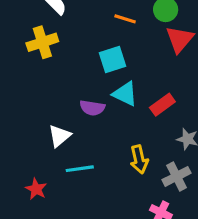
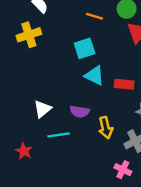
red rectangle: (162, 105) -> (124, 84), turned 42
purple semicircle: (92, 108) -> (80, 111), moved

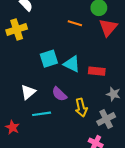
orange line: (94, 16) -> (75, 23), moved
cyan square: (85, 48) -> (49, 59), moved
purple semicircle: (80, 111) -> (59, 94), turned 35

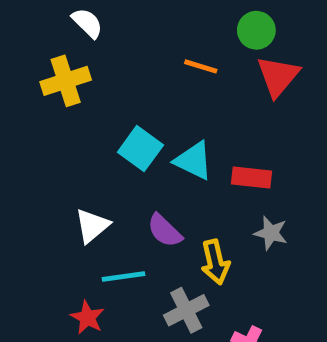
cyan square: (49, 59) -> (140, 149), turned -36
gray star: (113, 94) -> (271, 233), moved
gray cross: (106, 119) -> (186, 310), moved
red star: (12, 127) -> (87, 317), moved

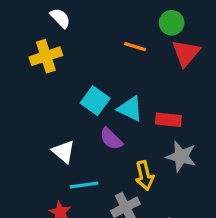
white triangle: (92, 226) -> (63, 152), turned -40
purple semicircle: (165, 231) -> (111, 139), moved
gray star: (271, 233) -> (181, 156), size x1.4

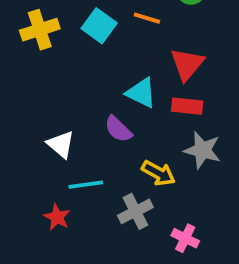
red triangle: (186, 53) -> (187, 64), moved
cyan square: (95, 101) -> (99, 26), moved
yellow arrow: (145, 175) -> (158, 173), turned -48

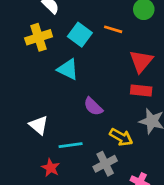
cyan triangle: (141, 93) -> (68, 69), moved
white triangle: (61, 144) -> (39, 125), moved

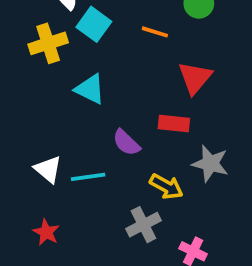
cyan square: (80, 35) -> (94, 24), moved
red rectangle: (141, 91) -> (174, 124), moved
cyan line: (71, 145) -> (88, 177), moved
red star: (51, 168) -> (46, 232), moved

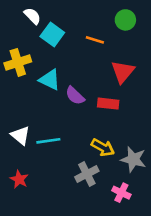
yellow cross: (48, 43) -> (18, 62), moved
purple semicircle: (126, 143) -> (75, 96), moved
gray star: (210, 164) -> (133, 159), moved

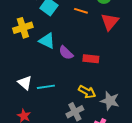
red triangle: (123, 72) -> (110, 22), moved

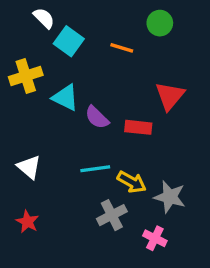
red triangle: (110, 22) -> (170, 96), moved
cyan line: (46, 87) -> (95, 169), moved

